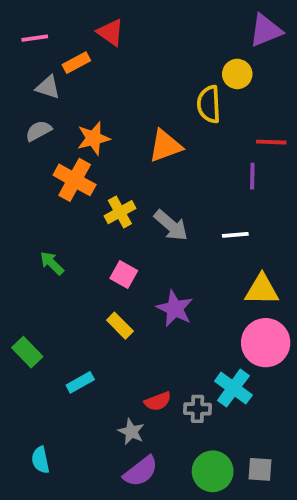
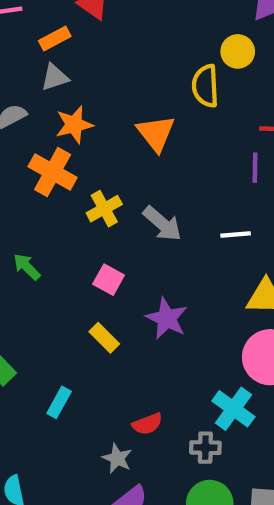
gray triangle: (48, 87) -> (55, 77), moved, turned -36
orange triangle: (165, 146) -> (156, 133), turned -48
cyan rectangle: (80, 382) -> (59, 402), turned -32
gray cross: (198, 409) -> (205, 448), moved

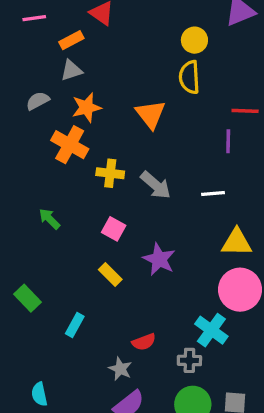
yellow circle: (238, 51) -> (194, 40), moved
yellow cross: (104, 209) -> (110, 173), turned 36

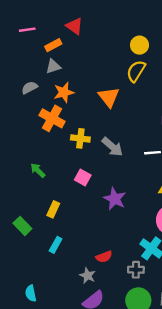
yellow semicircle: (189, 77) -> (136, 71), turned 35
yellow rectangle: (110, 274) -> (53, 209), moved, turned 70

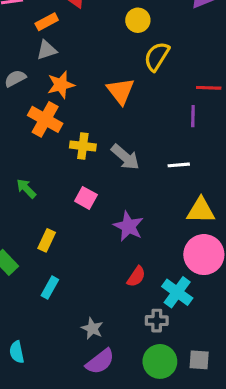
yellow circle: (139, 45) -> (138, 20), moved
red semicircle: (104, 257) -> (136, 277), moved, turned -35

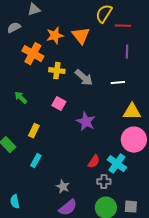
orange star: (61, 85) -> (55, 36), moved
red line: (209, 88) -> (123, 26), moved
red semicircle: (136, 277) -> (94, 162), moved

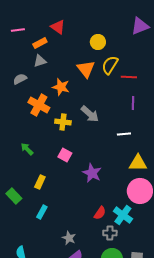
orange star: (55, 36) -> (61, 87), turned 30
orange triangle: (81, 36) -> (86, 69), moved
gray arrow: (84, 78) -> (90, 114), moved

